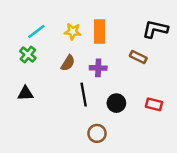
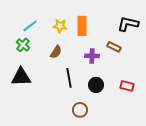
purple cross: (98, 68) -> (92, 56), moved
black triangle: (25, 93) -> (21, 77), size x1.5

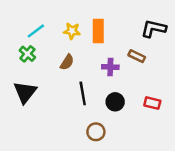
black triangle: (21, 77) -> (25, 92), turned -50

